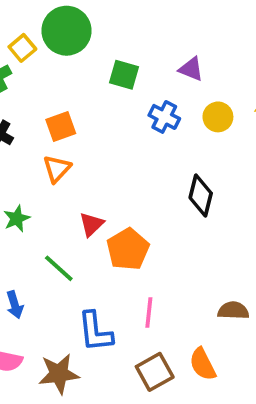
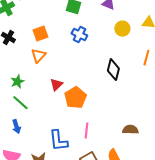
blue cross: (164, 117) -> (79, 35), moved
green line: (59, 268) -> (20, 103), moved

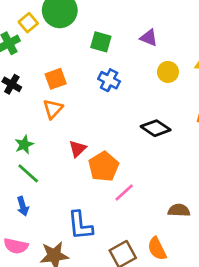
black diamond: (113, 70) -> (156, 128), turned -70
pink line: (86, 131) -> (124, 193), moved, turned 42

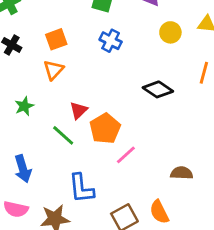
green line: (28, 173) -> (63, 135), moved
blue arrow: (23, 206) -> (23, 169), size x1.4

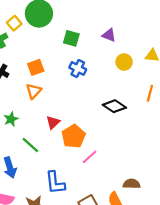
green line: (63, 135) -> (30, 145), moved
brown semicircle: (182, 173) -> (132, 184), moved

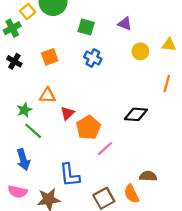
orange triangle: (34, 91) -> (48, 96), moved, turned 49
black diamond: (114, 106) -> (136, 114), moved, turned -30
green line: (30, 145) -> (33, 131), moved

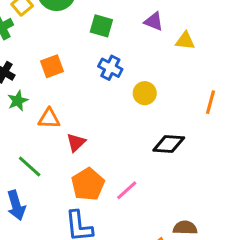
yellow triangle: (169, 45) -> (185, 41), moved
yellow circle: (140, 51) -> (145, 93), moved
green star: (24, 110) -> (18, 101), moved
orange pentagon: (88, 128) -> (88, 184), moved

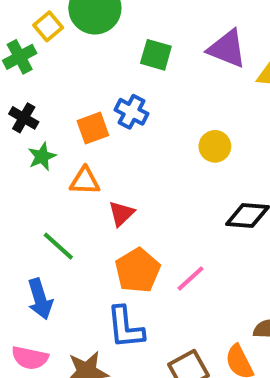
purple triangle: (154, 21) -> (227, 49), size x1.5
orange square: (52, 66) -> (93, 128), moved
blue cross: (110, 68) -> (132, 112), moved

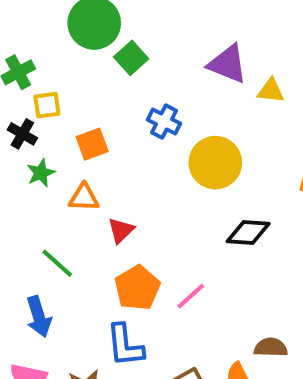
yellow square: (48, 26) -> (47, 105), moved, turned 32
green square: (156, 55) -> (131, 58), moved, turned 32
blue cross: (132, 112) -> (164, 122), moved
yellow circle: (215, 146) -> (215, 163), size x1.6

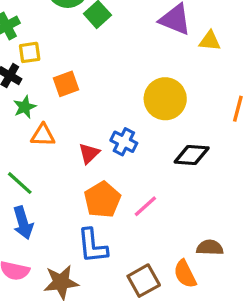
blue cross: (164, 122) -> (124, 142), moved
orange triangle: (84, 198) -> (43, 135), moved
green line: (57, 263) -> (20, 183), moved

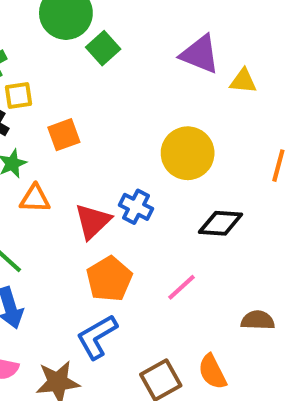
red triangle: (89, 153) -> (93, 221), size x1.4
pink line: (145, 206) -> (181, 287), moved
blue L-shape: (92, 246) -> (97, 337), turned 66
brown semicircle: (210, 248) -> (258, 320), moved

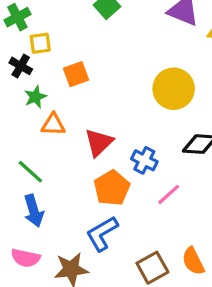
blue cross: (136, 207) -> (144, 160), moved

